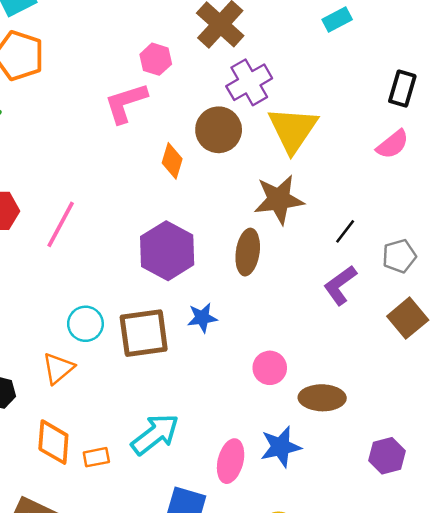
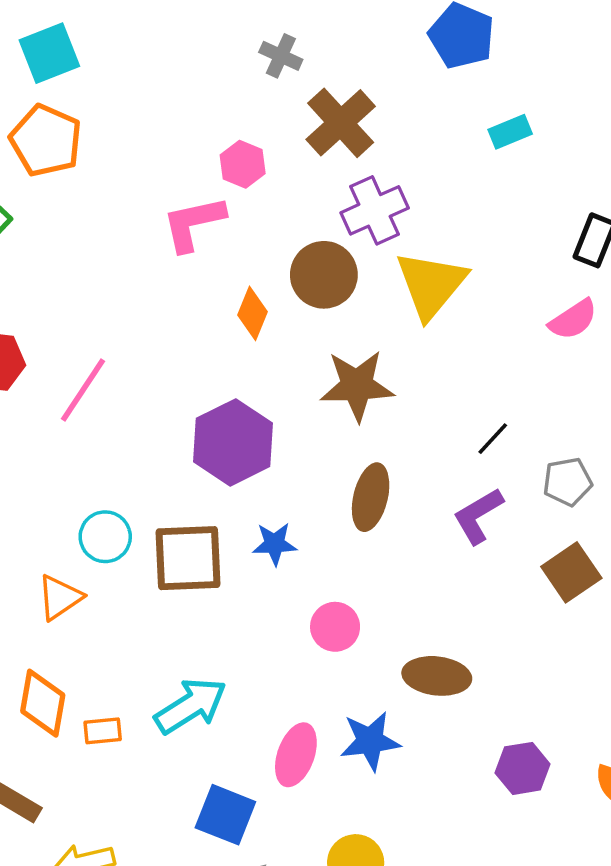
brown star: (279, 200) -> (357, 386), moved
brown ellipse: (248, 252) -> (371, 497), moved
pink circle: (270, 368) -> (335, 627), moved

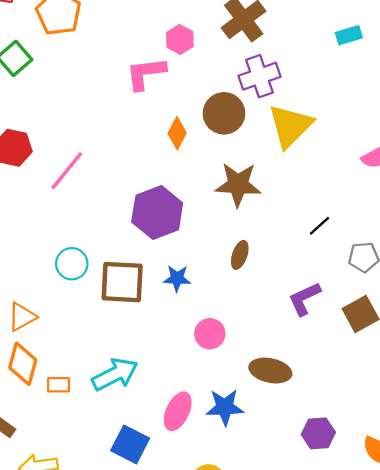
brown ellipse: (371, 497) -> (240, 255), size x0.7
purple L-shape: (478, 516) -> (304, 299), moved
orange triangle: (60, 597) -> (22, 317), moved

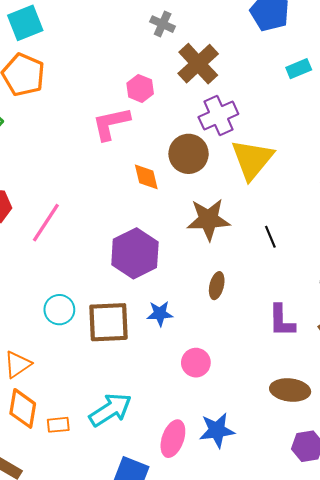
orange diamond: (177, 133) -> (146, 177), turned -36
black line: (320, 226) -> (270, 237), moved, turned -65
purple L-shape: (304, 299) -> (282, 321), turned -60
brown ellipse: (270, 371) -> (290, 390), moved

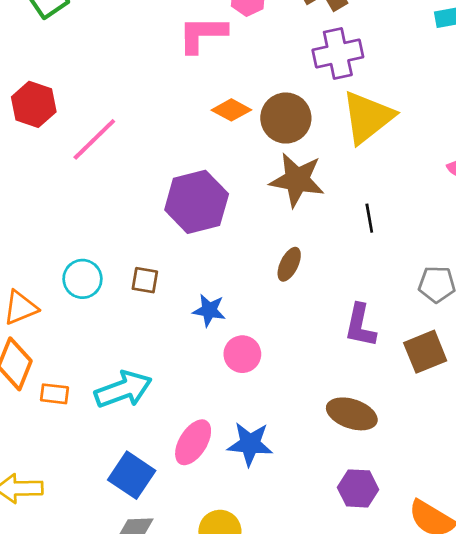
brown circle: (189, 154) -> (286, 118), moved
orange diamond: (146, 177) -> (231, 110), turned -60
cyan circle: (59, 310) -> (82, 279), moved
blue star: (160, 314) -> (209, 310), moved
brown square: (109, 322) -> (145, 280), size x0.5

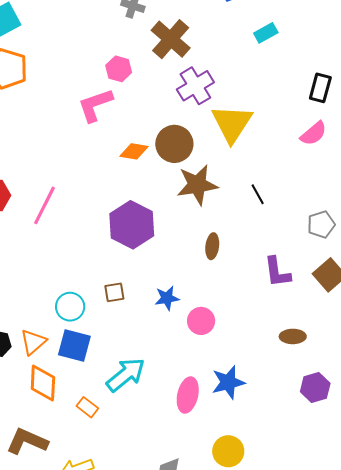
orange rectangle: (54, 394) -> (87, 407), moved, turned 50
brown ellipse: (352, 414) -> (293, 336), size x0.7
blue square: (132, 475) -> (74, 345), moved

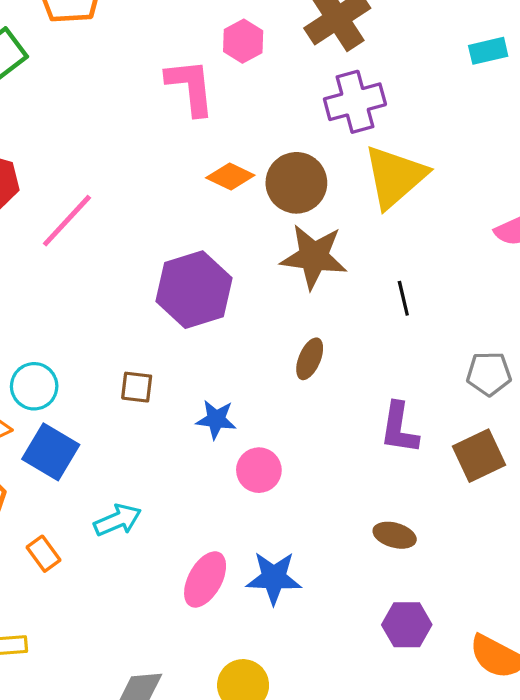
pink L-shape: (95, 105) -> (190, 87), turned 87
cyan circle: (70, 307) -> (34, 386), moved
cyan arrow: (126, 375) -> (118, 520), size x0.7

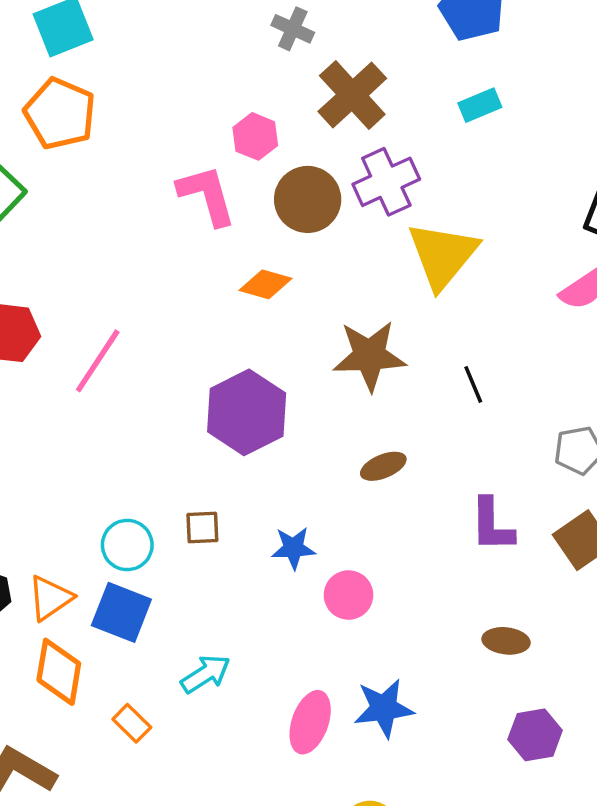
cyan rectangle: (488, 51) -> (480, 105), moved
brown circle: (296, 183) -> (308, 199), moved
brown ellipse: (310, 359) -> (383, 466), turned 54
cyan circle: (34, 386) -> (127, 545), moved

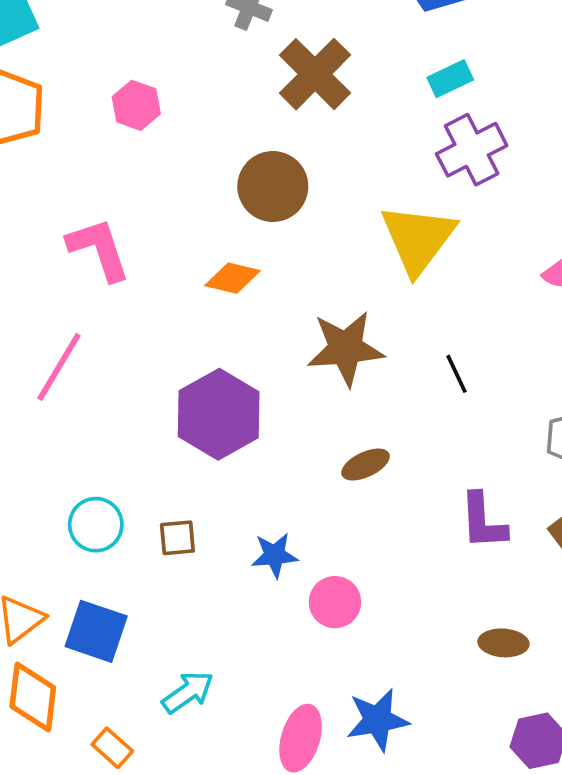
pink hexagon: (255, 136) -> (136, 105), moved
purple cross: (386, 182) -> (472, 150), moved
pink L-shape: (207, 195) -> (99, 249), moved
cyan circle: (127, 545) -> (96, 525), moved

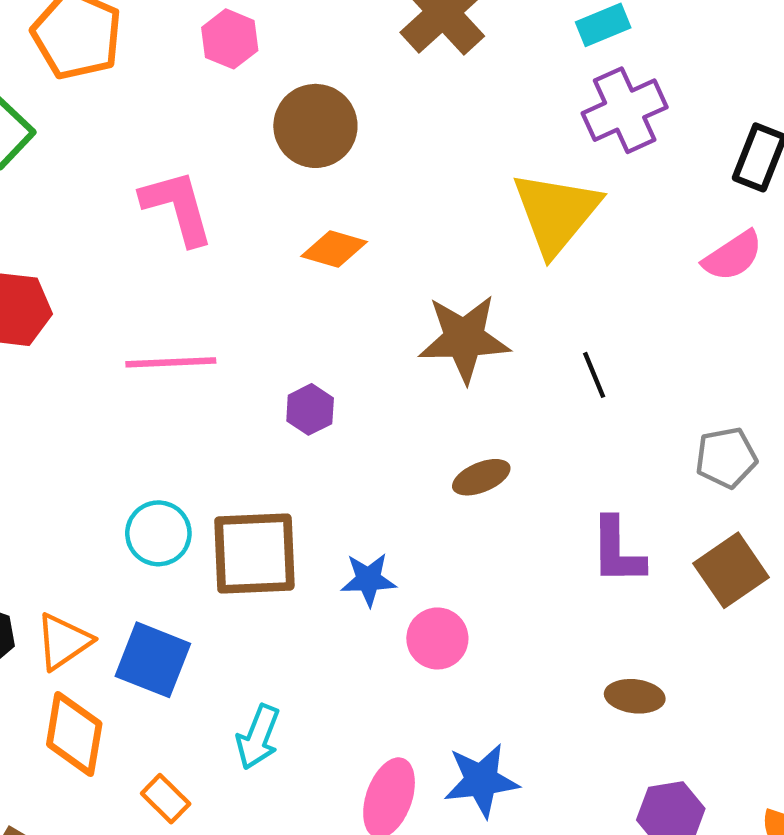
brown circle: (273, 186) -> (315, 126), moved
pink line: (59, 367) -> (171, 362), moved, turned 54
purple hexagon: (219, 414) -> (310, 409), size x0.5
brown square: (177, 538) -> (254, 554), size x2.0
cyan arrow: (188, 692) -> (258, 737), turned 144

